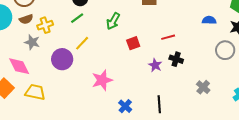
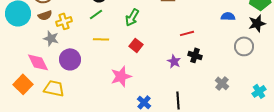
yellow line: (82, 43) -> (101, 39), turned 49
red square: (133, 43) -> (136, 45), moved, turned -32
purple circle: (62, 59) -> (70, 59), moved

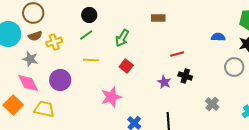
gray star: (51, 38) -> (30, 59), moved

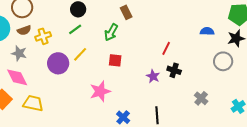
brown rectangle: (158, 18) -> (126, 12), moved, turned 64
red line: (177, 54) -> (166, 48), turned -48
yellow line: (91, 60) -> (80, 54), turned -49
red square: (126, 66) -> (115, 60), turned -32
purple circle: (60, 80) -> (58, 63), moved

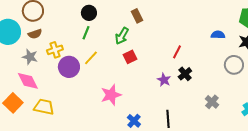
green line: (75, 29) -> (86, 33), turned -32
yellow cross: (43, 36) -> (55, 50), moved
red square: (115, 60) -> (130, 57), moved, turned -32
black cross: (174, 70) -> (185, 74), turned 32

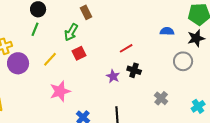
red line: (177, 52) -> (126, 48), turned 32
yellow line: (91, 58) -> (50, 59), moved
black cross: (185, 74) -> (134, 70), turned -32

